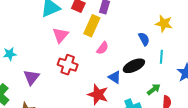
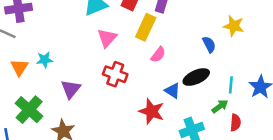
cyan line: (161, 57) -> (231, 85), moved

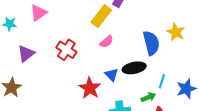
pink triangle: (107, 38) -> (38, 13), moved
blue semicircle: (209, 44) -> (151, 43), size x1.6

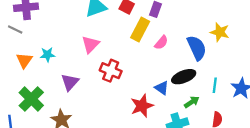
pink triangle: (38, 13) -> (91, 44), moved
pink semicircle: (106, 42) -> (161, 43), moved
red star: (90, 88) -> (142, 106), turned 30
green arrow: (148, 97) -> (192, 102), moved

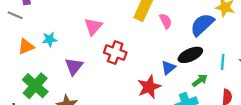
pink semicircle: (161, 43) -> (166, 21), turned -64
blue semicircle: (197, 48) -> (202, 25), turned -105
orange triangle: (24, 60) -> (26, 46), turned 35
blue triangle: (162, 88) -> (168, 68), turned 48

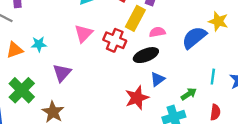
pink semicircle: (166, 21) -> (157, 32), turned -77
red cross: (115, 53) -> (115, 40), moved
black ellipse: (190, 55) -> (146, 55), moved

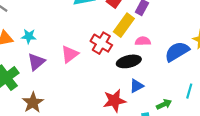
pink triangle: (84, 34) -> (70, 54), moved
purple triangle: (62, 73) -> (36, 62), moved

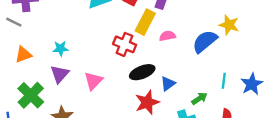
cyan star: (29, 36) -> (61, 48), moved
pink triangle: (70, 54) -> (93, 81), moved
black ellipse: (129, 61) -> (142, 72), moved

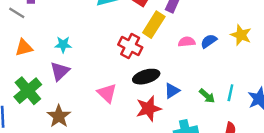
pink semicircle: (167, 36) -> (187, 42), moved
blue semicircle: (205, 41) -> (209, 41), moved, size x0.6
pink triangle: (93, 81) -> (107, 93), moved, turned -36
green arrow: (199, 98) -> (207, 96), moved, turned 70

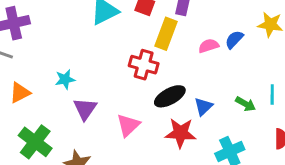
purple triangle: (60, 71) -> (85, 109), moved
pink triangle: (107, 93) -> (128, 125), turned 45
red star: (149, 108) -> (181, 133), turned 30

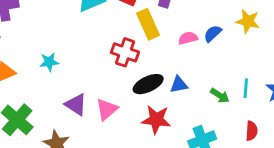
yellow rectangle: (166, 34) -> (148, 24), turned -48
blue triangle: (203, 107) -> (179, 85), moved, turned 30
purple triangle: (85, 109) -> (76, 105), moved, turned -35

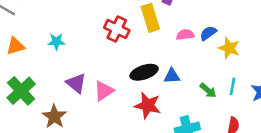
yellow star: (248, 21) -> (229, 48), moved
red cross: (125, 52) -> (117, 29), moved

